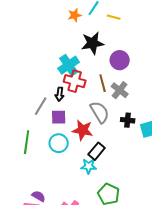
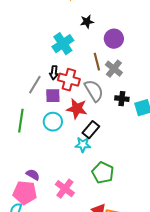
black star: (93, 43) -> (87, 22), size x0.6
red cross: (75, 81) -> (69, 80), moved

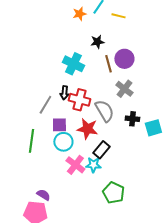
cyan cross: (63, 44) -> (73, 64), turned -30
brown line: (97, 62) -> (108, 64), moved
purple square: (53, 96) -> (59, 125), moved
pink cross: (65, 189) -> (75, 165), moved

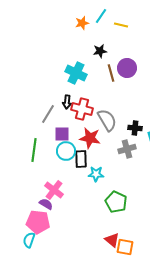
gray cross: (124, 89) -> (127, 149), moved, turned 36
black rectangle: (101, 150) -> (81, 159), moved, turned -42
pink cross: (75, 165) -> (54, 190), moved

